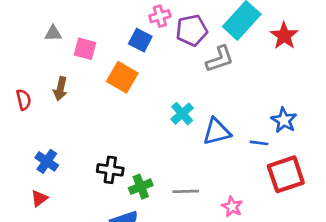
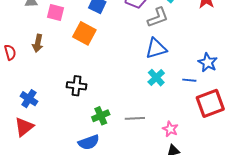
cyan cross: (182, 114) -> (156, 78), moved
blue triangle: (217, 132) -> (156, 49), moved
black cross: (110, 170) -> (76, 86), moved
red triangle: (39, 198) -> (24, 127), size x1.5

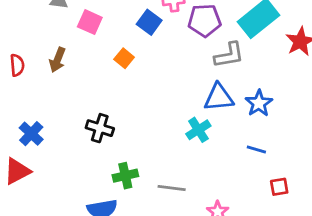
orange square: (84, 33) -> (124, 58), size x0.6
blue star: (208, 62) -> (259, 103), moved
cyan cross: (156, 78) -> (198, 130), moved
red square: (210, 103) -> (279, 187), size x0.5

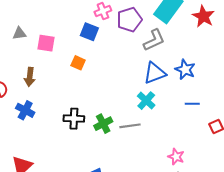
blue cross: (31, 134) -> (25, 110), moved
green cross: (125, 176) -> (103, 124), moved
gray line: (172, 188) -> (130, 126), moved

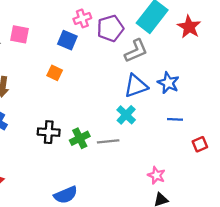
pink square: (46, 43) -> (19, 34), moved

